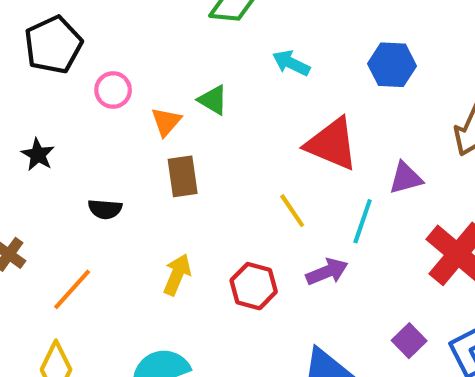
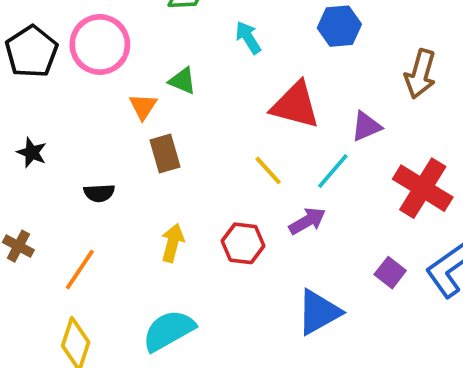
cyan arrow: (291, 63) -> (248, 38), turned 40
pink circle: (113, 90) -> (100, 44), moved, size x1.8
cyan line: (363, 221) -> (333, 171), turned 30

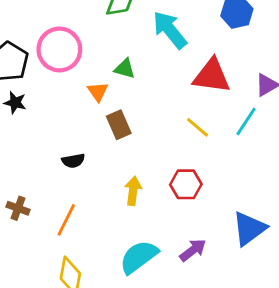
cyan arrow: (248, 38) -> (170, 30), size x1.6
black star: (32, 153) -> (15, 103), moved
purple arrow: (307, 221) -> (193, 250), moved

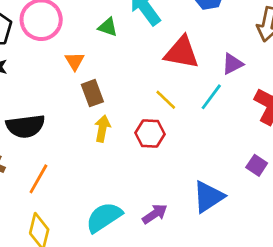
green triangle: (125, 69) -> (108, 27), moved
black semicircle: (73, 161) -> (25, 126), moved, size x1.8
red hexagon: (186, 184) -> (150, 134), moved
yellow arrow: (133, 191) -> (102, 128), moved

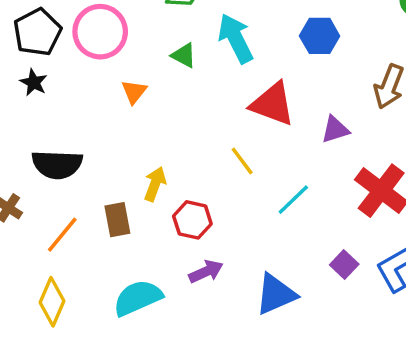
brown rectangle: (92, 93) -> (117, 220), moved
cyan line: (211, 97) -> (293, 200), moved
red hexagon: (150, 134) -> (192, 220), moved
purple arrow: (155, 214) -> (206, 272), moved

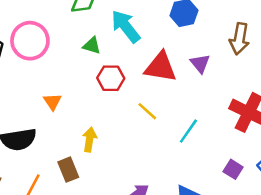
orange triangle: (134, 92) -> (52, 102), moved
purple triangle: (335, 130) -> (200, 63), moved, turned -40
red hexagon: (192, 220) -> (111, 78), moved

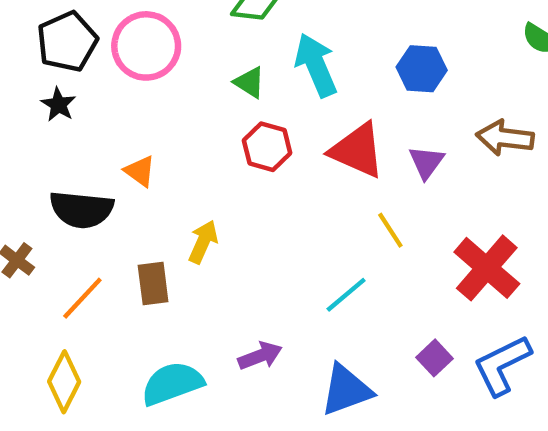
brown arrow: (240, 39) -> (505, 138), turned 72
orange triangle: (52, 102) -> (140, 171), moved, turned -36
yellow line: (147, 111) -> (390, 230), moved
cyan line: (188, 131) -> (346, 295), moved

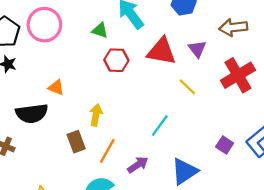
red cross: (487, 268) -> (238, 75), moved, turned 32
cyan line: (346, 295) -> (160, 126), moved
orange line: (82, 298) -> (107, 151), moved

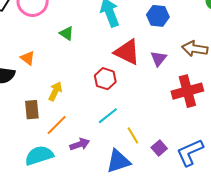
green triangle: (100, 30) -> (66, 33), moved
red hexagon: (116, 60) -> (105, 79), moved
yellow line: (187, 87) -> (133, 135), moved

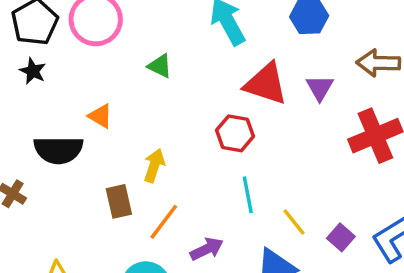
cyan line: (108, 116) -> (248, 195), turned -55

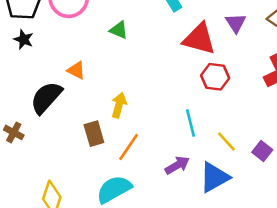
purple triangle: (320, 88) -> (236, 23), moved
red hexagon: (235, 133) -> (215, 77), moved
black semicircle: (58, 150) -> (46, 98), turned 135
purple arrow: (207, 249) -> (177, 165), moved

